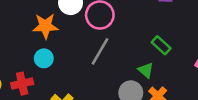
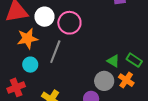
green rectangle: (161, 45) -> (134, 60), moved
gray line: (100, 51) -> (55, 52), moved

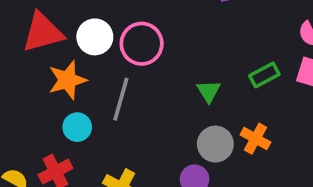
green rectangle: (134, 60) -> (264, 75), moved, turned -56
green triangle: (113, 61) -> (209, 91), moved, turned 32

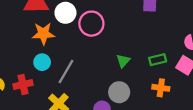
gray line: (121, 99) -> (66, 72), moved
orange cross: (255, 139) -> (161, 88), moved, turned -35

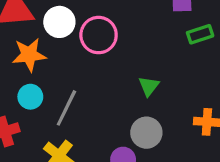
green rectangle: (158, 60) -> (200, 34), moved

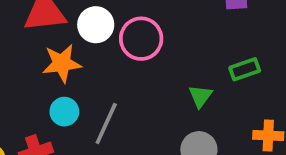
green rectangle: (200, 34) -> (245, 69), moved

